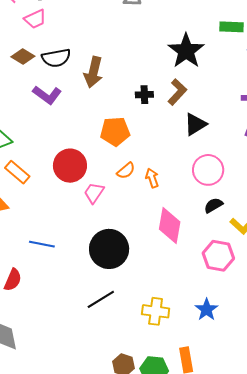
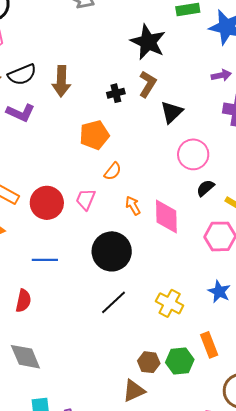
red circle: (70, 166) -> (47, 203), moved
orange arrow: (152, 178) -> (133, 206), moved
yellow cross: (156, 311) -> (170, 303), turned 32

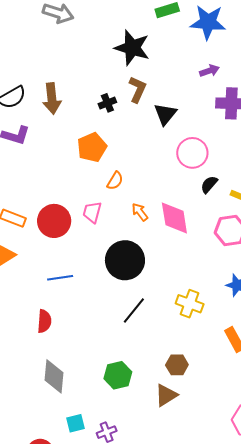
gray diamond: (25, 357) -> (54, 376), turned 36
green hexagon: (180, 361) -> (118, 375), moved

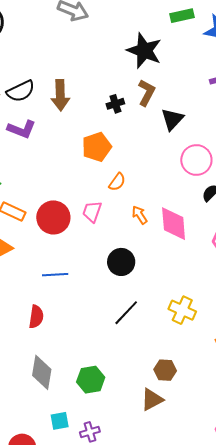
black circle: (125, 260) -> (121, 262), size x0.7
green hexagon: (118, 375) -> (91, 380), moved

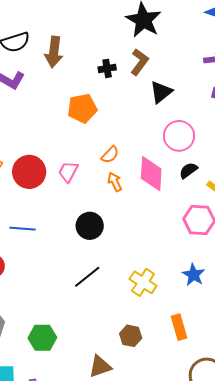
orange semicircle: (117, 182) -> (110, 155), moved
pink diamond: (174, 224) -> (151, 174), moved
brown hexagon: (165, 370) -> (131, 336), moved

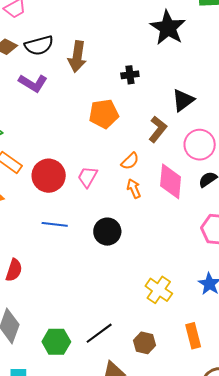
brown L-shape: (139, 62) -> (158, 129), moved
blue line: (22, 229) -> (55, 224), moved
black line: (87, 277) -> (99, 333), moved

